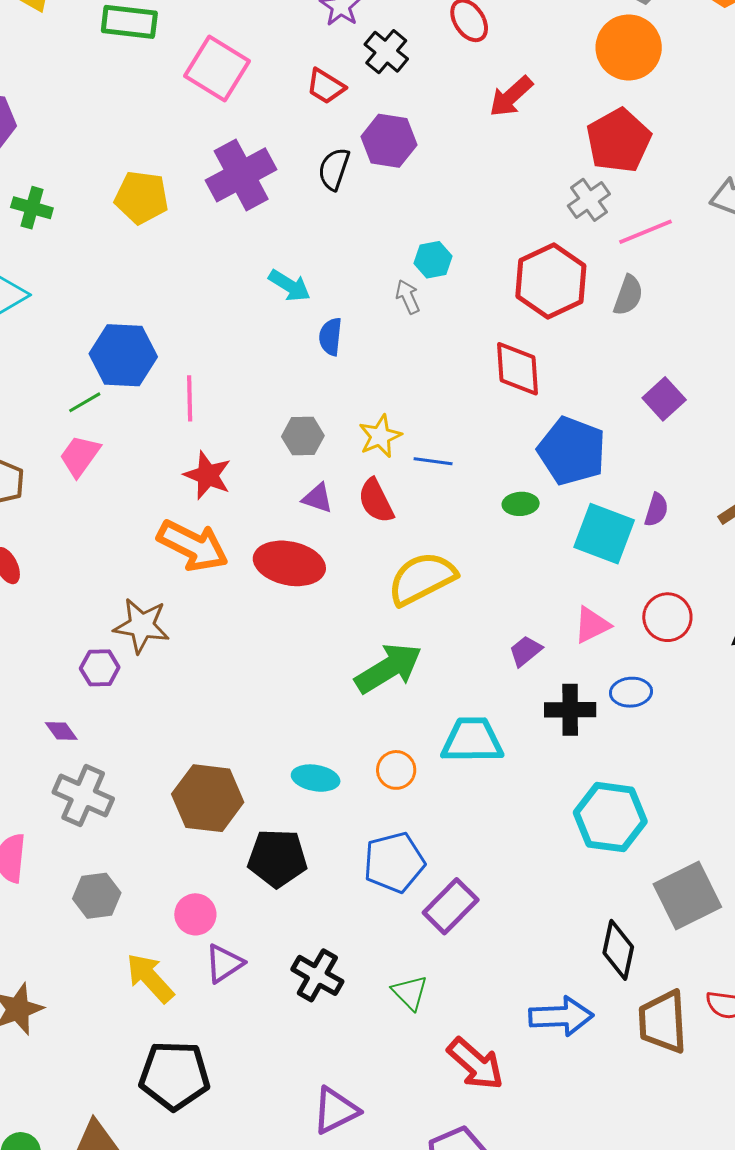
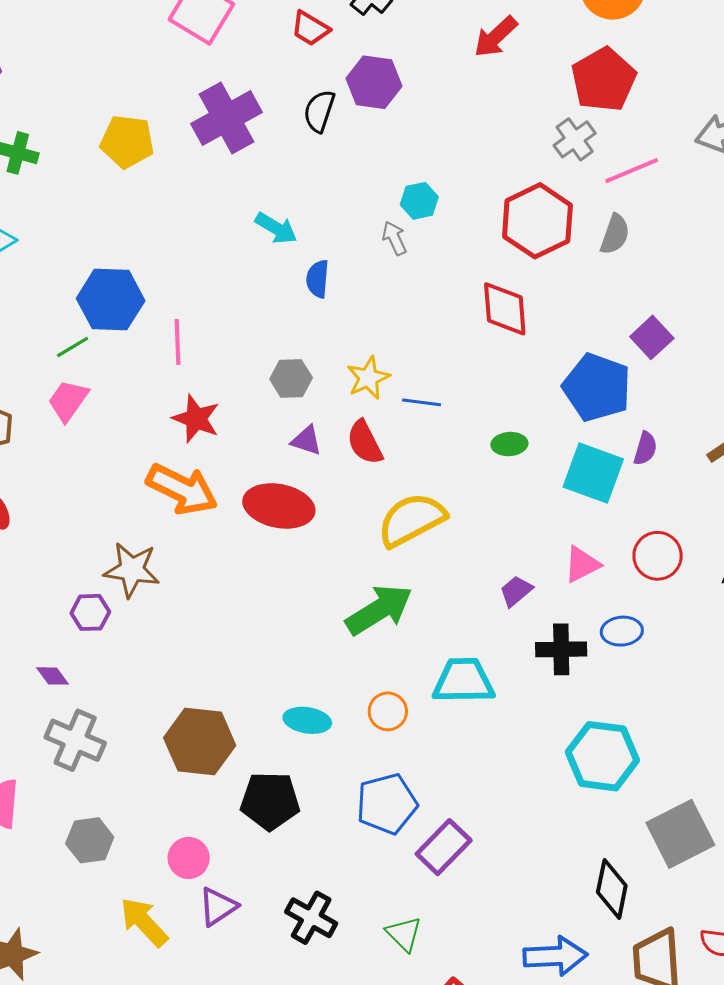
blue pentagon: (572, 451) -> (597, 387), moved

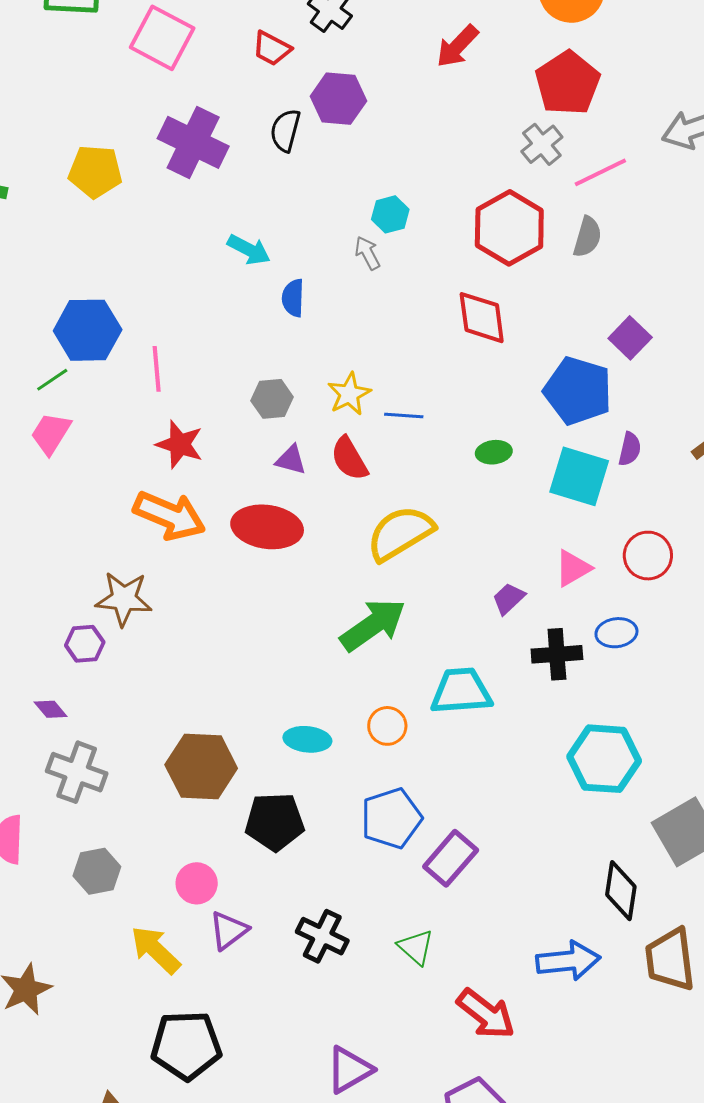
purple cross: (227, 118) -> (193, 142), turned -32

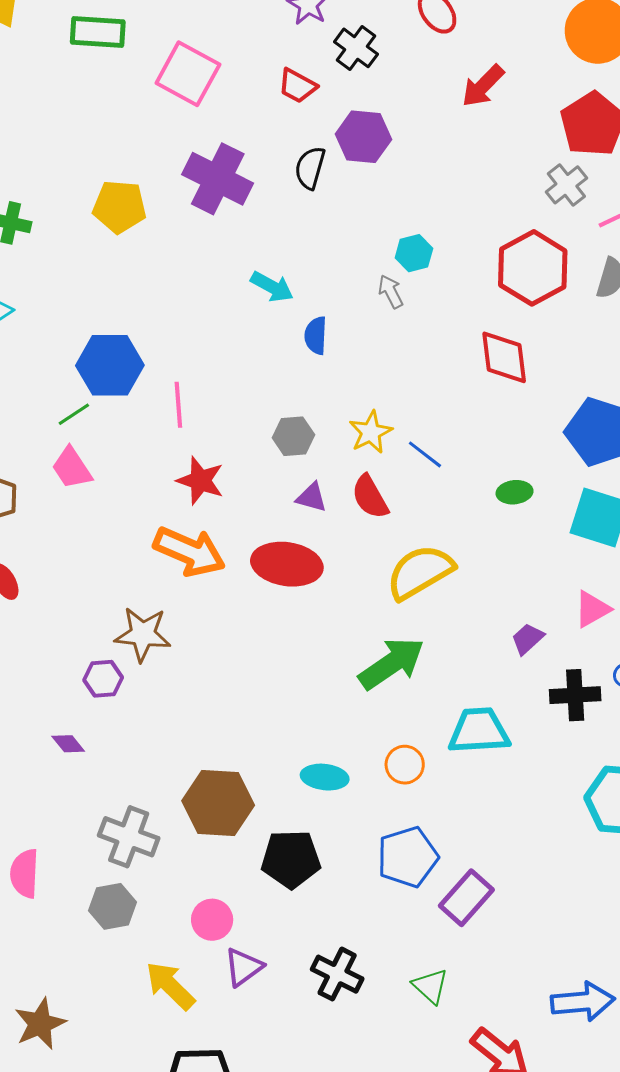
blue line: (404, 416) -> (425, 454), turned 33
pink trapezoid: (51, 433) -> (72, 468), turned -66
gray cross: (77, 772) -> (129, 837), moved

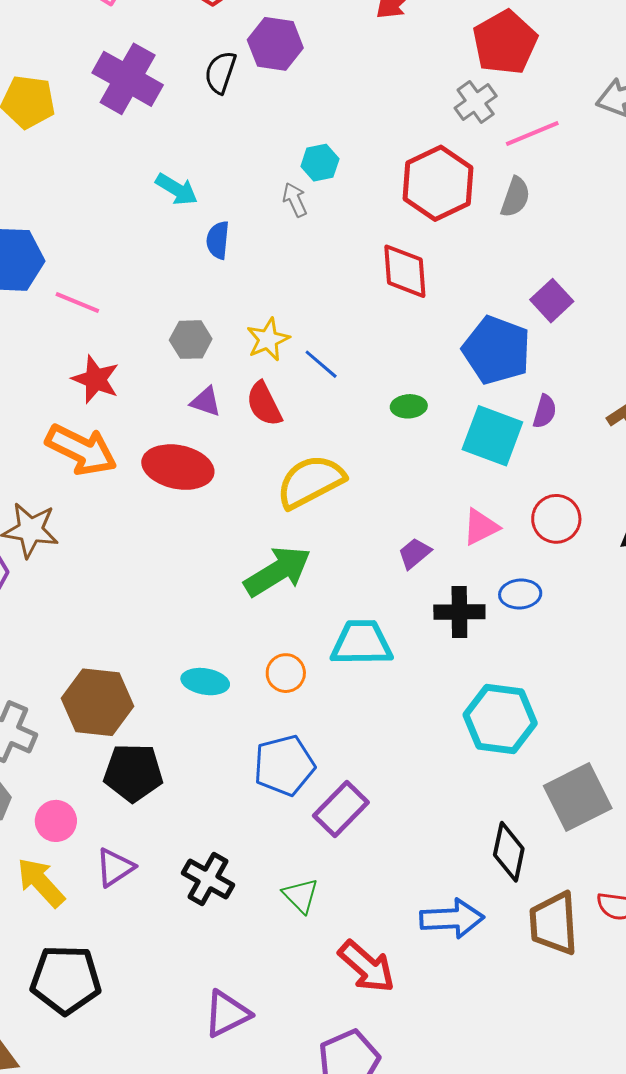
pink line: (178, 405) -> (77, 303), turned -66
black pentagon: (291, 859) -> (133, 773), moved
pink circle: (212, 920) -> (56, 821), moved

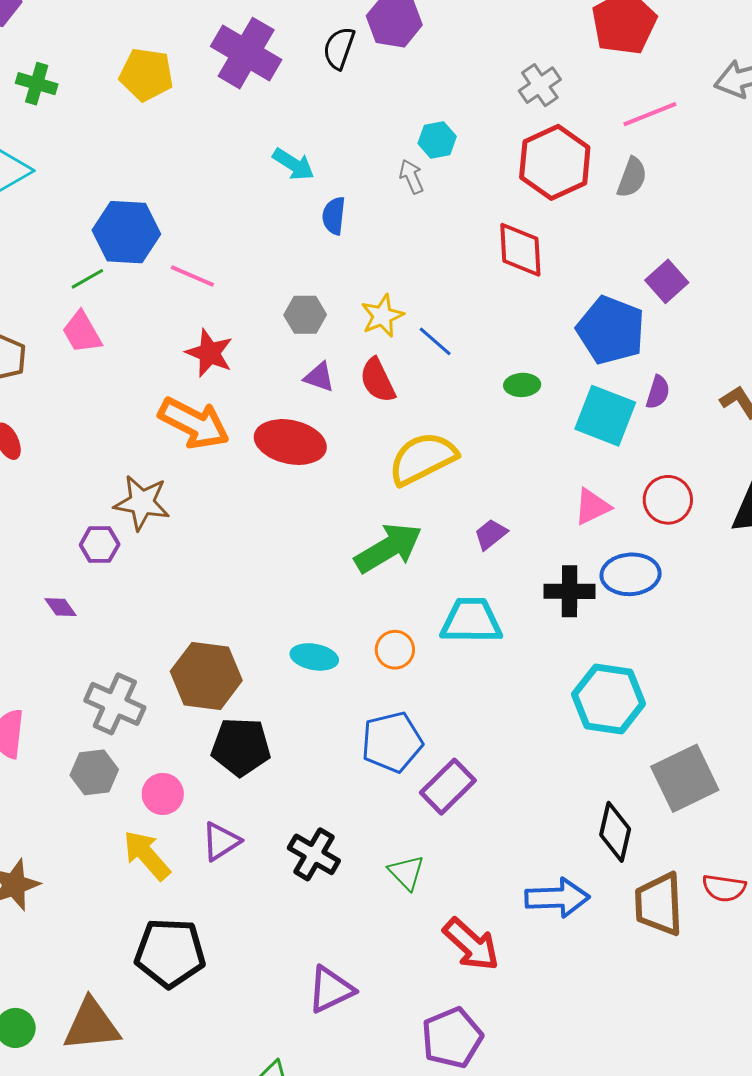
gray cross: (476, 102) -> (540, 85), moved
purple trapezoid: (415, 553) -> (491, 534), moved
blue ellipse: (520, 594) -> (631, 574), size x1.4

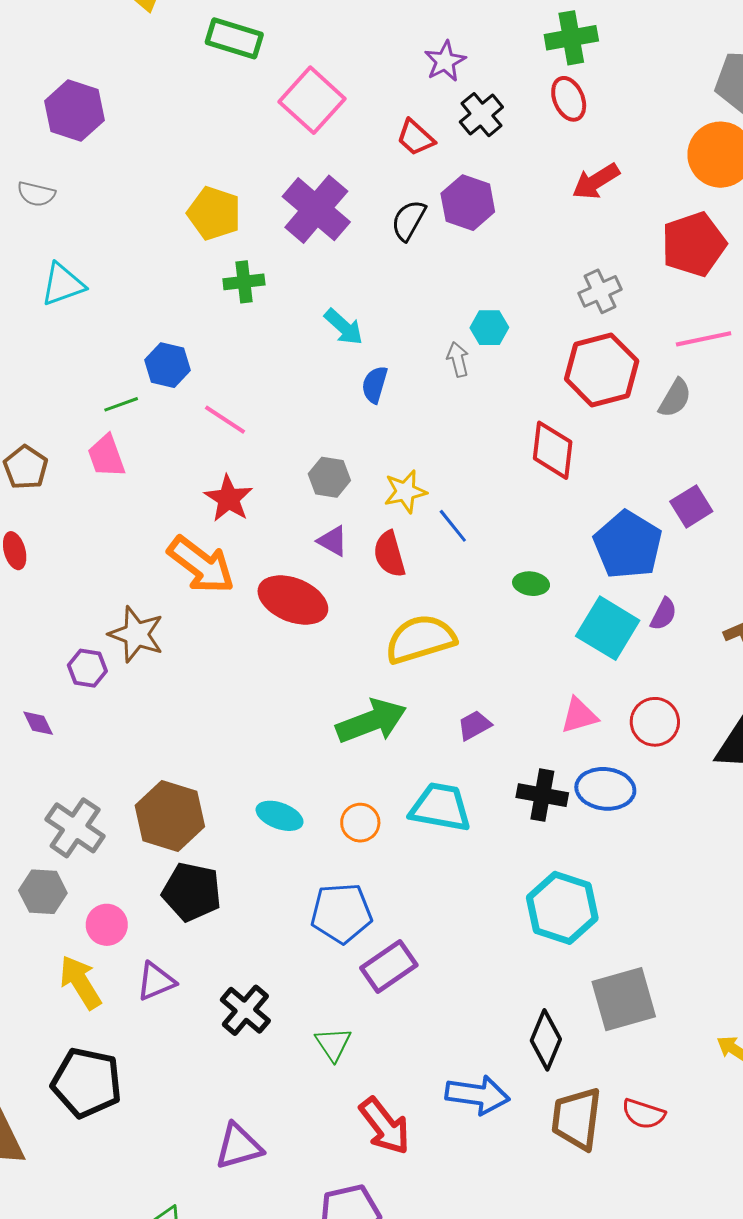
green cross: (37, 84) -> (244, 282), moved, turned -33
blue hexagon: (126, 232) -> (168, 365), size x0.7

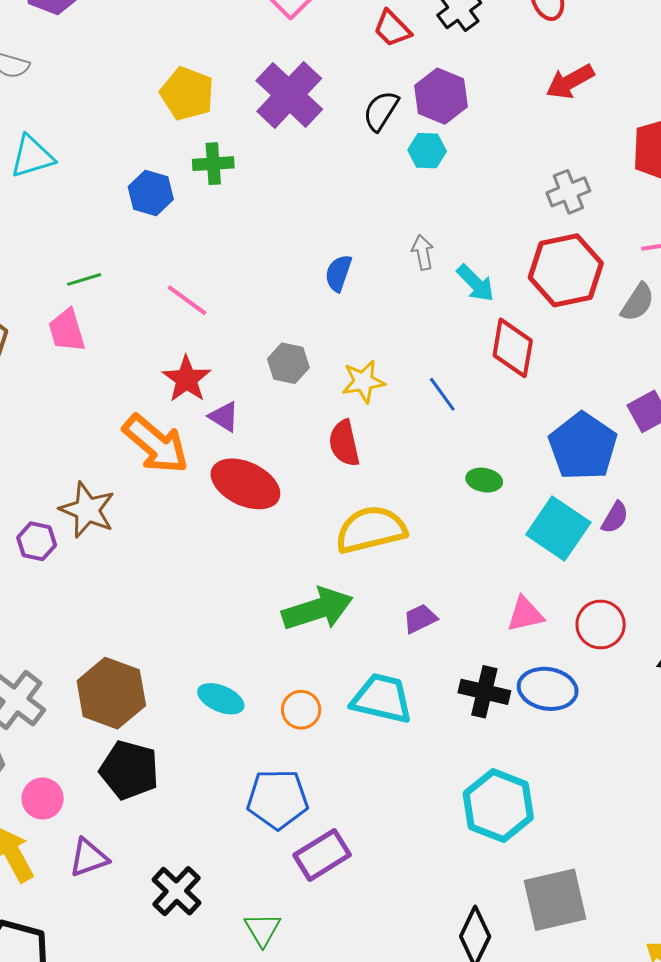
cyan arrow: (344, 327) -> (476, 283), moved
cyan hexagon: (489, 328) -> (427, 151), moved
blue hexagon: (168, 365) -> (151, 193), moved
blue line: (453, 526) -> (442, 394), moved
purple triangle: (333, 541) -> (224, 417), moved

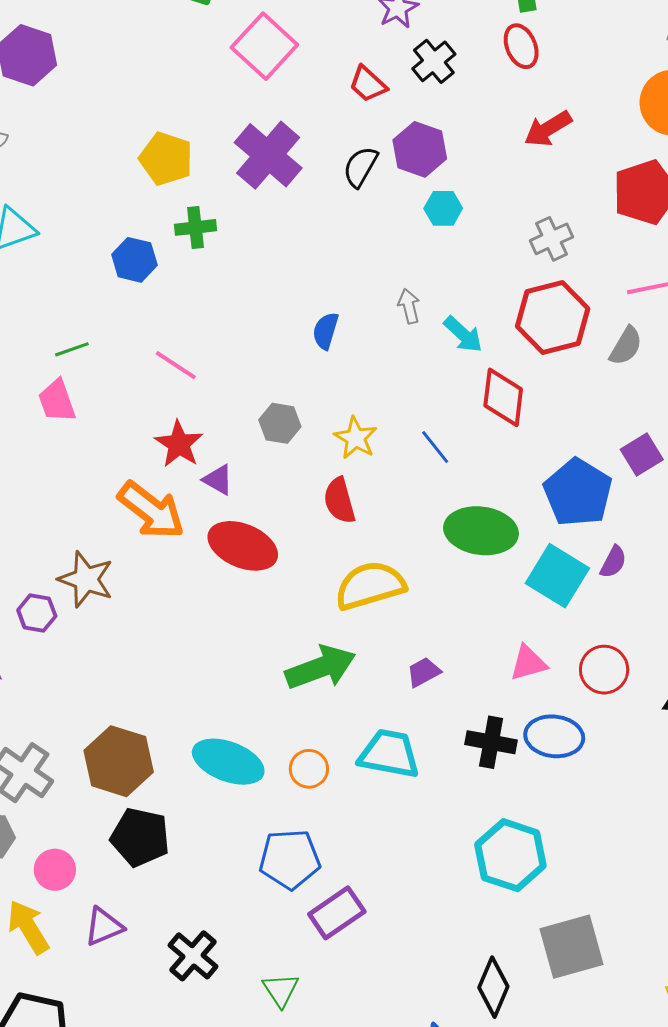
cyan hexagon: (427, 151) -> (443, 208), moved
yellow star: (363, 381) -> (356, 438), turned -30
green ellipse: (484, 480) -> (481, 531), size x2.0
cyan ellipse: (221, 699) -> (228, 762), size x1.5

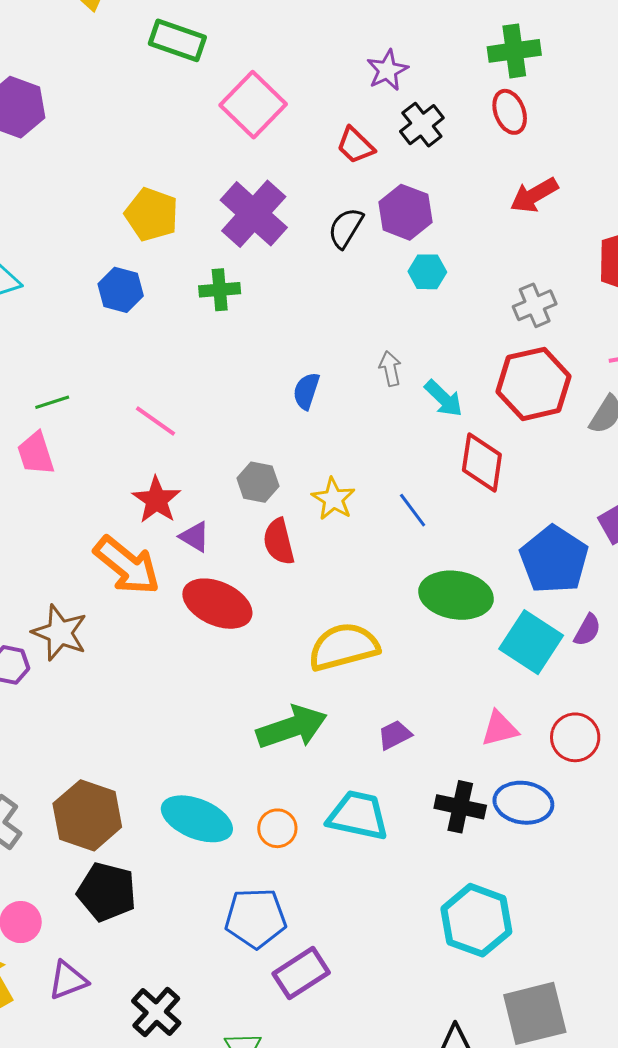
green cross: (195, 227) -> (220, 290), moved
blue hexagon: (134, 260) -> (121, 290), moved
red semicircle: (340, 501) -> (279, 542), moved

